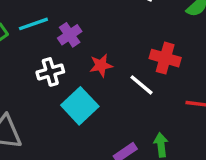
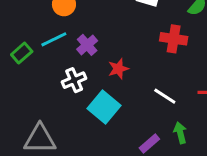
red cross: (165, 58) -> (174, 39), moved
white line: (142, 85) -> (165, 96), moved

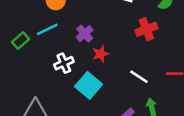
red cross: (174, 39) -> (146, 29), turned -30
purple cross: (87, 45) -> (85, 34), moved

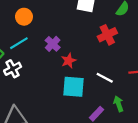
white cross: (64, 63) -> (13, 69), moved
cyan square: (89, 85) -> (73, 87), moved, turned -30

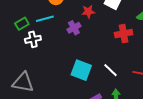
red star: (69, 61) -> (88, 12), moved

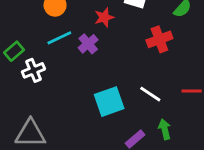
cyan line: (45, 19) -> (59, 38), moved
cyan square: (81, 70) -> (109, 102), turned -30

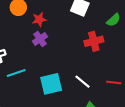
red star: (104, 17) -> (39, 19), moved
cyan line: (59, 38) -> (16, 73), moved

